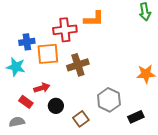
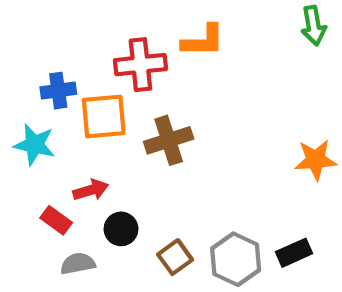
gray hexagon: (109, 100) -> (236, 259), moved
gray semicircle: (17, 122) -> (78, 264), moved

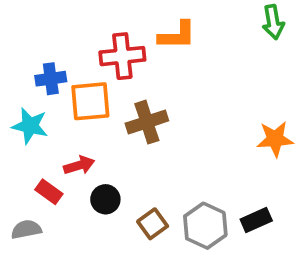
gray semicircle: (78, 264) -> (26, 229), moved

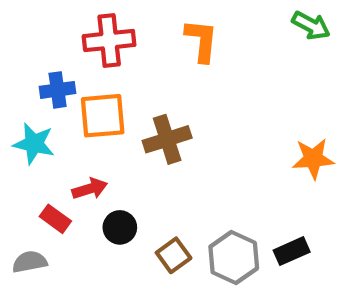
green arrow: (273, 22) -> (311, 25), turned -52
orange L-shape: (177, 35) -> (201, 41), turned -84
red cross: (122, 56) -> (109, 41), moved

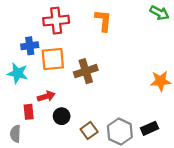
red rectangle: (55, 219) -> (29, 112), turned 48
gray semicircle: (30, 262) -> (15, 134), turned -77

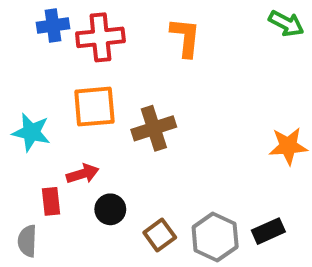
blue cross: (30, 46) -> (53, 25), moved

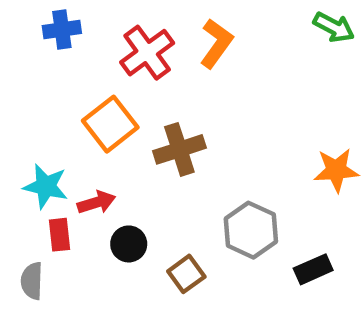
red cross: (100, 37) -> (147, 53), moved, turned -30
orange L-shape: (185, 37) -> (216, 43), turned 30
orange square: (94, 107) -> (110, 124), turned -33
cyan star: (31, 132) -> (46, 186), moved
gray hexagon: (215, 237) -> (251, 230), moved

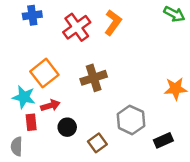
orange square: (110, 124) -> (44, 73), moved

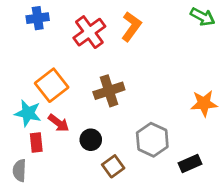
red arrow: (50, 105) -> (59, 123), turned 54
black circle: (67, 127) -> (91, 140), moved

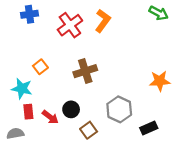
orange square: (52, 85) -> (40, 67), size x0.6
red arrow: (59, 123) -> (50, 117), moved
gray semicircle: (19, 170) -> (15, 133), turned 77

